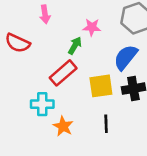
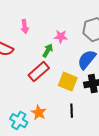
yellow square: (101, 86) -> (68, 82), turned 30
cyan cross: (42, 104) -> (19, 121), moved, turned 30

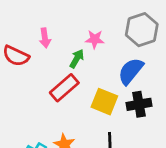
pink arrow: (25, 27) -> (45, 38), moved

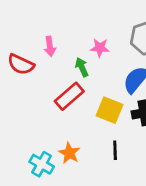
green arrow: (77, 59) -> (82, 67), turned -54

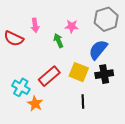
red rectangle: (69, 96) -> (49, 76), moved
orange star: (69, 153) -> (35, 104), moved
cyan cross: (42, 164) -> (21, 87), moved

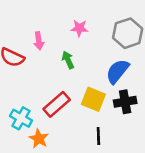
pink star: (72, 26) -> (79, 28), moved

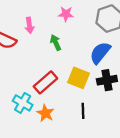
cyan cross: (21, 118) -> (23, 103), moved
orange star: (39, 139) -> (45, 113), moved

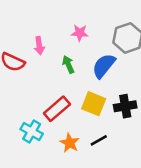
blue semicircle: (100, 53) -> (104, 66), moved
black line: (83, 111) -> (99, 140), turned 63
orange star: (45, 113) -> (70, 143), moved

